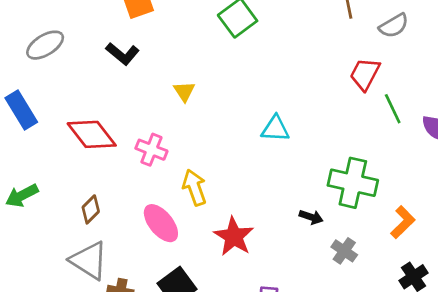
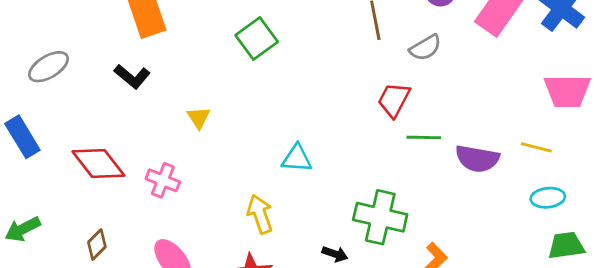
green line: (393, 109) -> (424, 137), turned -64
yellow arrow: (194, 187) -> (260, 214), moved

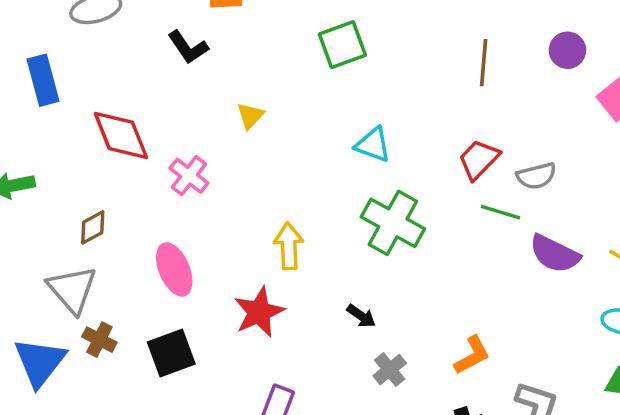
gray semicircle: (425, 48) -> (536, 176), moved
cyan triangle: (297, 158) -> (373, 145), moved
green cross: (380, 217) -> (393, 223), moved

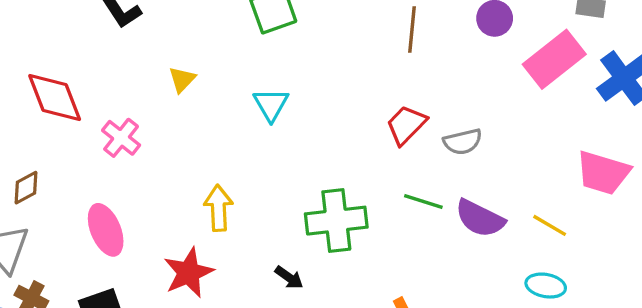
cyan triangle: (373, 145) -> (271, 105), moved, turned 39
green line: (501, 212) -> (423, 202), moved
green cross: (393, 223) -> (336, 221), moved, turned -36

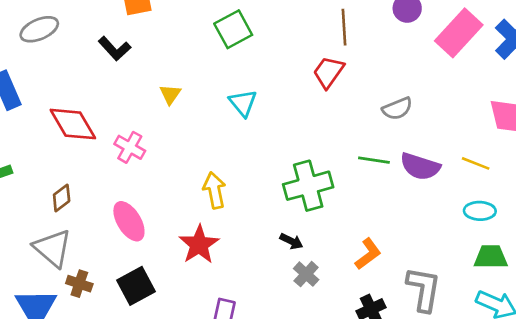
red trapezoid: (406, 125) -> (328, 72), moved
black arrow: (289, 278) -> (291, 241), moved

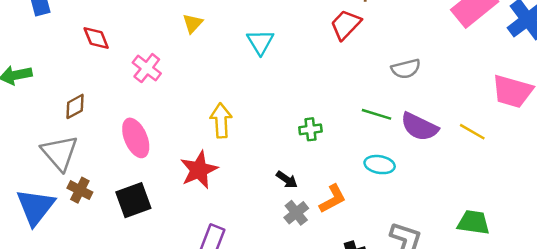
red diamond: (73, 124) -> (96, 38), size x0.6
green cross: (308, 186) -> (310, 129), size x0.5
cyan ellipse: (480, 211) -> (380, 165), moved
orange L-shape: (368, 254) -> (333, 199), moved

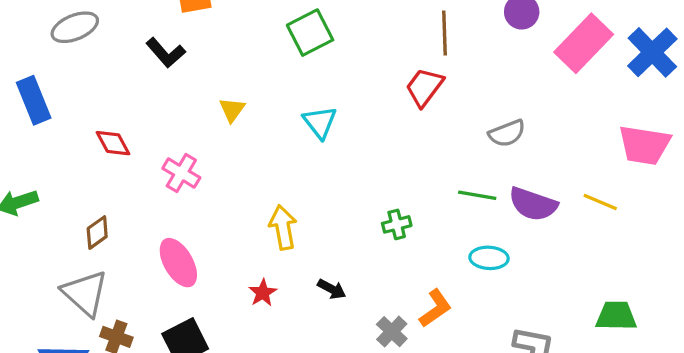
red star: (199, 170) -> (263, 293), size x0.6
black arrow: (287, 180) -> (332, 289), moved

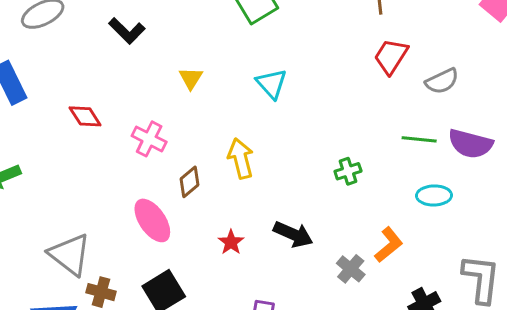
red trapezoid: (424, 87) -> (391, 56), moved
yellow arrow: (283, 227) -> (241, 158), moved
brown diamond: (97, 233) -> (190, 182), moved
black arrow: (332, 289) -> (293, 234), size x1.5

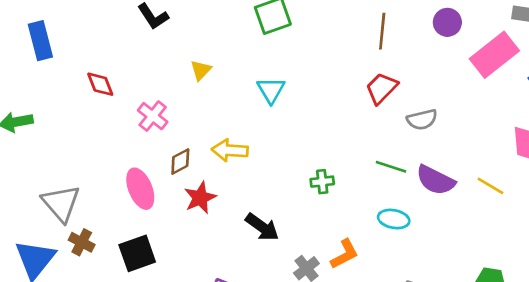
yellow arrow: (241, 158) -> (230, 150), turned -84
red star: (231, 242) -> (200, 198), moved, size x1.4

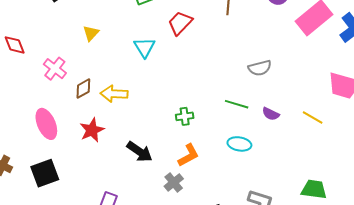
red trapezoid: (382, 88) -> (180, 23), moved
brown diamond: (180, 161) -> (83, 89), moved
purple semicircle: (435, 180) -> (271, 114), size x0.6
orange L-shape: (344, 254) -> (188, 155), moved

